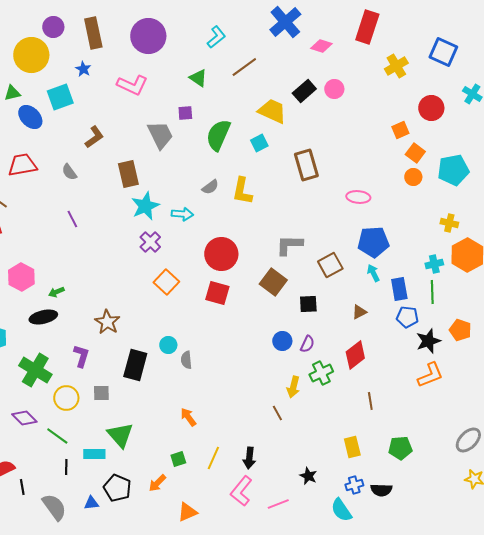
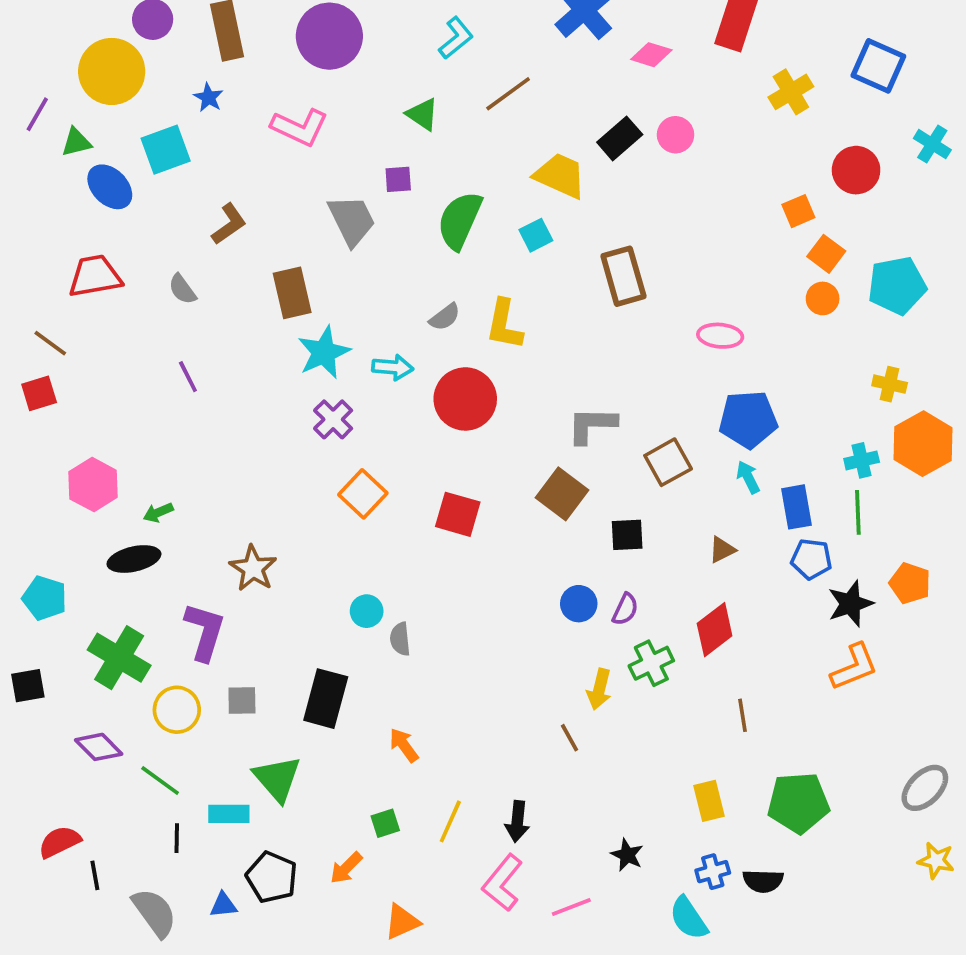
red circle: (221, 254) -> (465, 399), moved
purple L-shape: (81, 356) -> (205, 632), size x1.4
black rectangle: (135, 365) -> (326, 699), moved
green pentagon: (400, 448) -> (798, 803), size x1.4

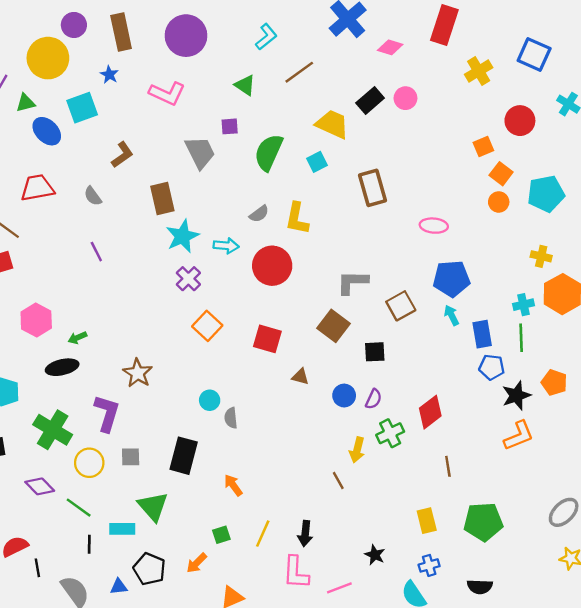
brown triangle: (722, 550) -> (300, 377), moved, turned 42
black semicircle: (763, 881) -> (480, 587), moved
pink L-shape: (502, 883) -> (296, 573), turned -36

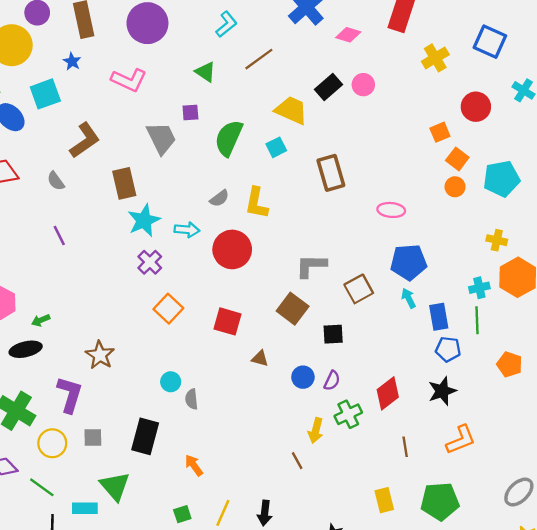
brown L-shape: (122, 155) -> (85, 140), size x1.4
black star: (516, 396) -> (442, 391), moved
orange L-shape: (519, 436) -> (461, 440), moved

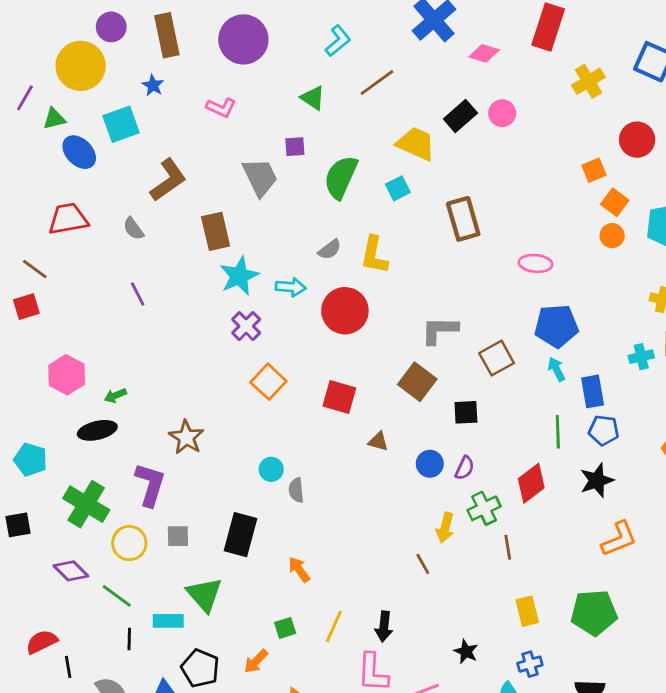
pink L-shape: (129, 80) -> (221, 108), size x0.7
green line: (477, 320) -> (558, 432), moved
brown line: (405, 447) -> (508, 547), moved

